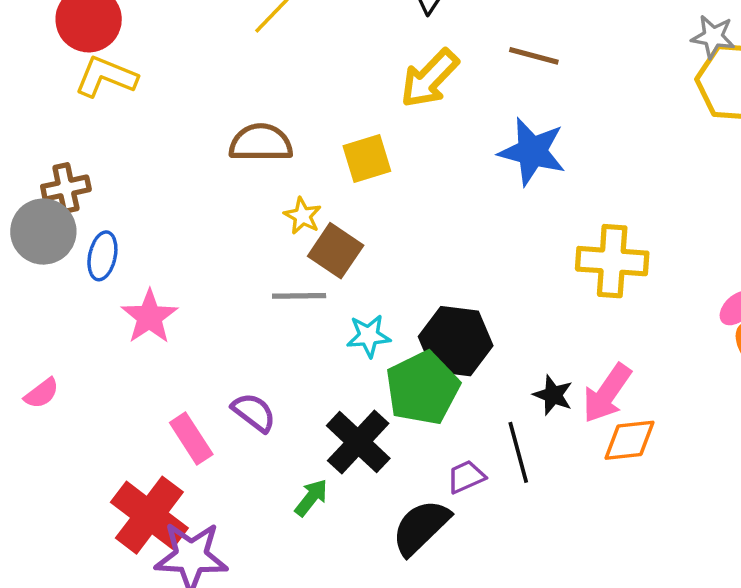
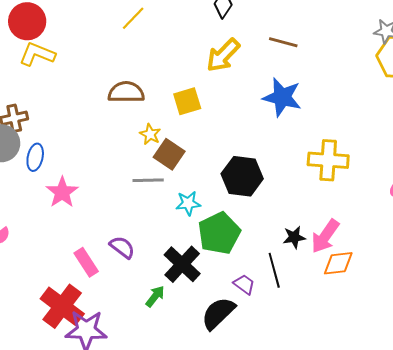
black hexagon: (456, 341) -> (242, 176), moved
black star: (553, 395) -> (294, 237), turned -30
purple trapezoid: (466, 477) -> (244, 284), turned 60

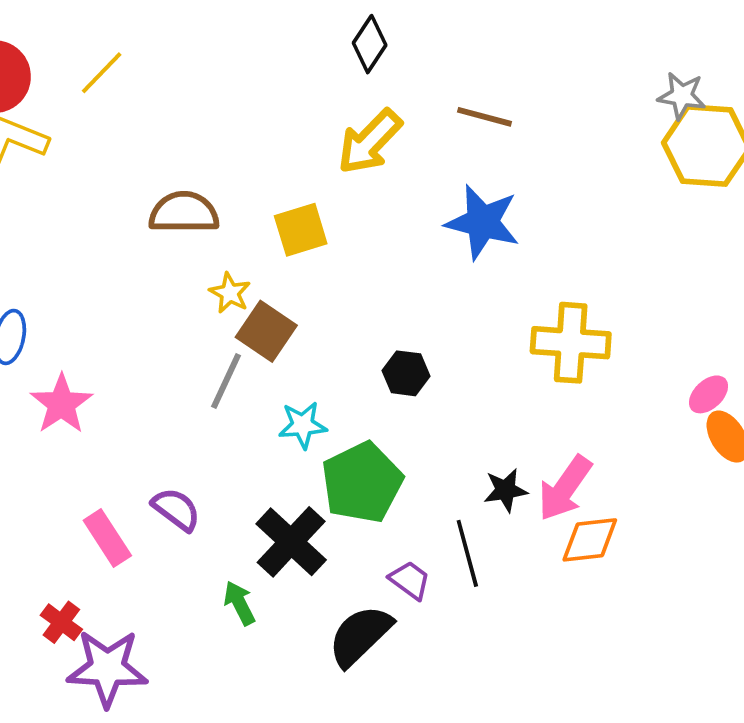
yellow line: (133, 18) -> (102, 73), moved
black hexagon: (242, 176) -> (406, 373), size x0.6
gray line: (148, 180) -> (226, 381), turned -64
green arrow: (155, 296) -> (239, 603), turned -65
red cross: (62, 306) -> (61, 622), size x0.5

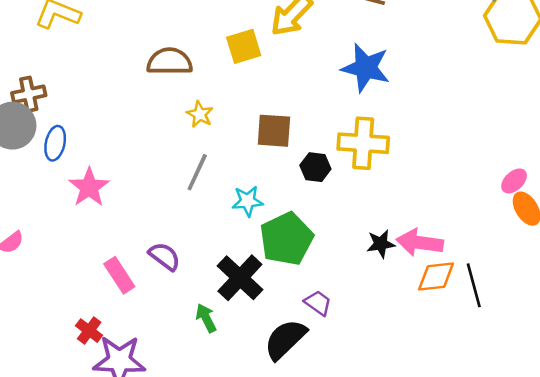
yellow square: (301, 230) -> (244, 46), moved
brown square: (266, 331) -> (274, 131), moved, turned -30
yellow cross: (571, 343) -> (363, 143), moved
pink arrow: (565, 488) -> (420, 243), turned 63
black line: (467, 553) -> (474, 285), moved

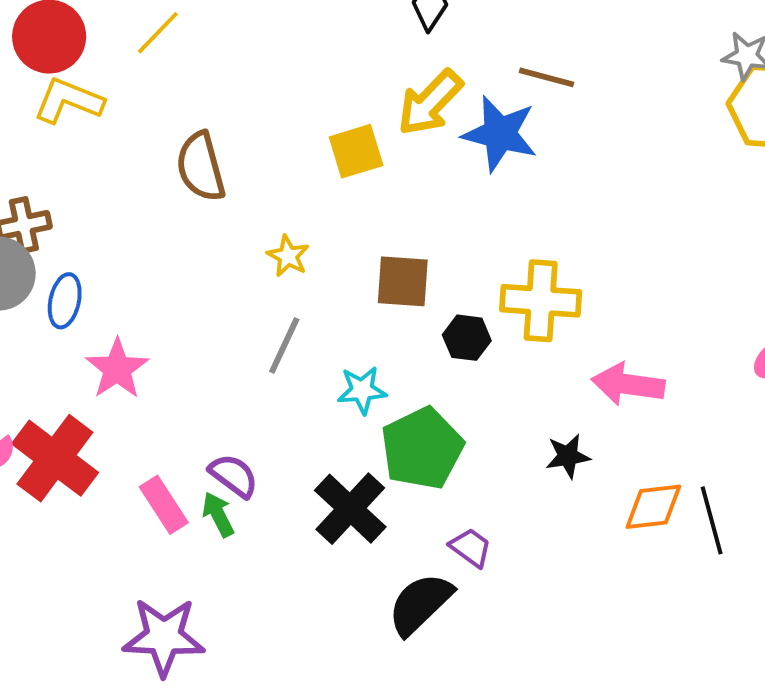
brown semicircle: (170, 62) -> (201, 167), moved, turned -105
blue star: (366, 68) -> (500, 134), moved
pink arrow: (420, 243) -> (628, 384), moved
green arrow: (206, 318) -> (218, 514), moved
red cross: (89, 331) -> (55, 458), moved, size x2.0

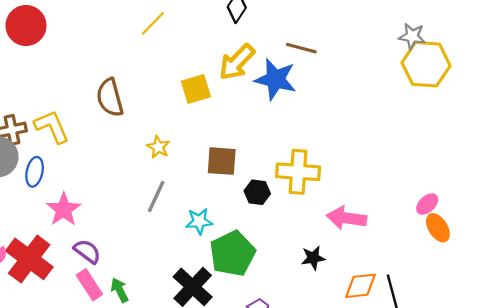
yellow line: (158, 33) -> (153, 23), moved
yellow L-shape: (69, 101) -> (52, 127), moved, turned 45
purple semicircle: (234, 476) -> (87, 251), moved

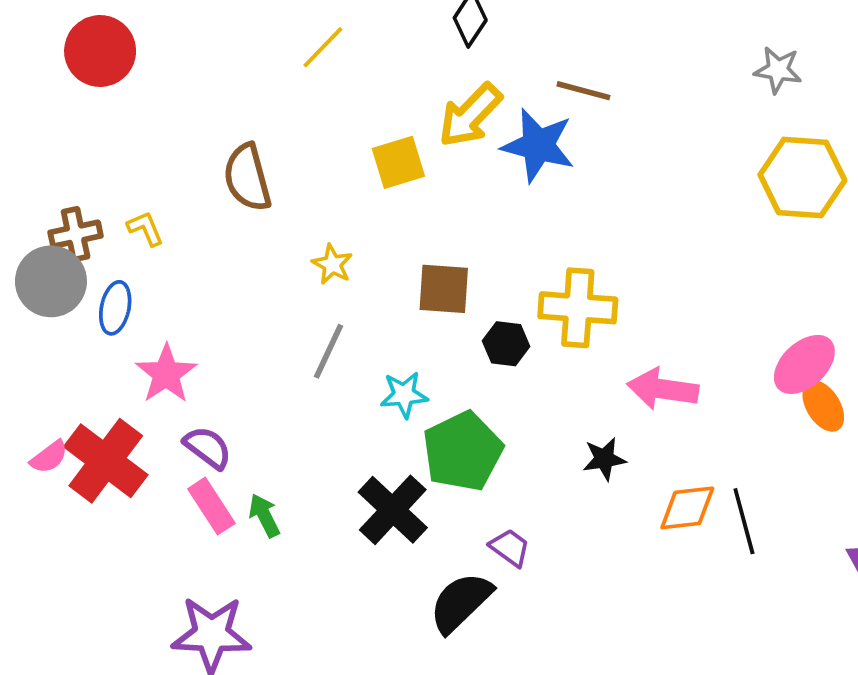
yellow hexagon: (426, 64) -> (802, 178), moved
yellow L-shape: (52, 127) -> (145, 228), size x0.6
pink ellipse: (427, 204) -> (804, 364), size x1.6

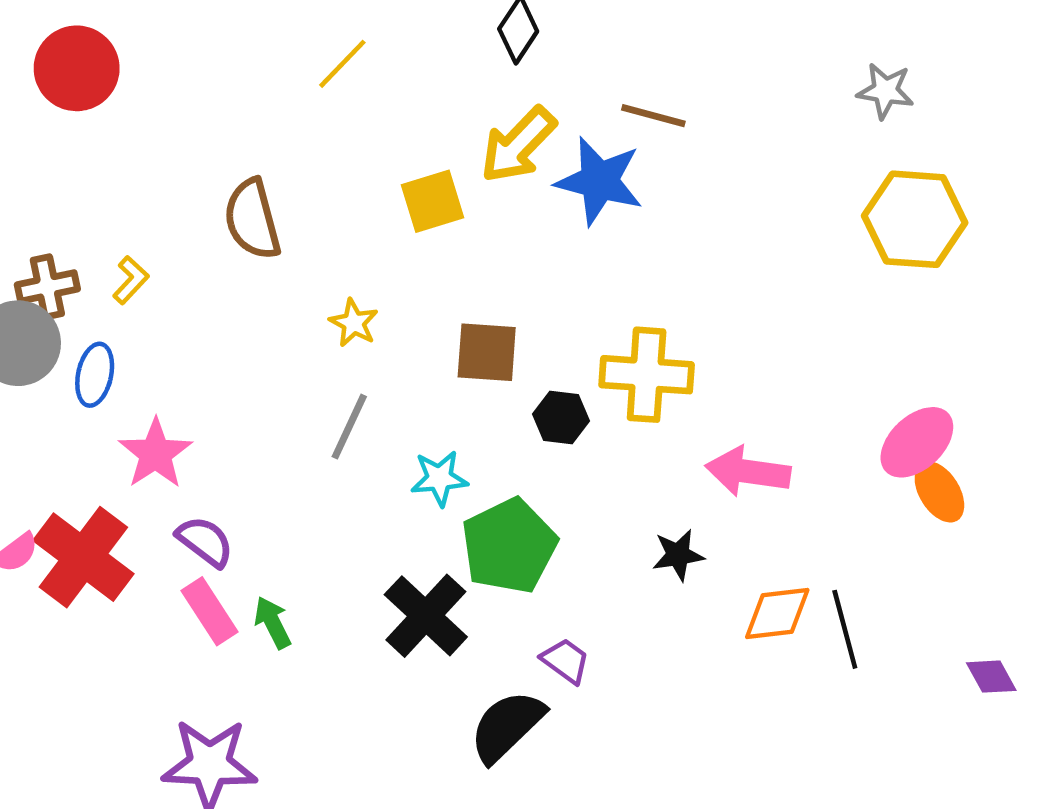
yellow L-shape: (145, 228) -> (131, 280), turned 66

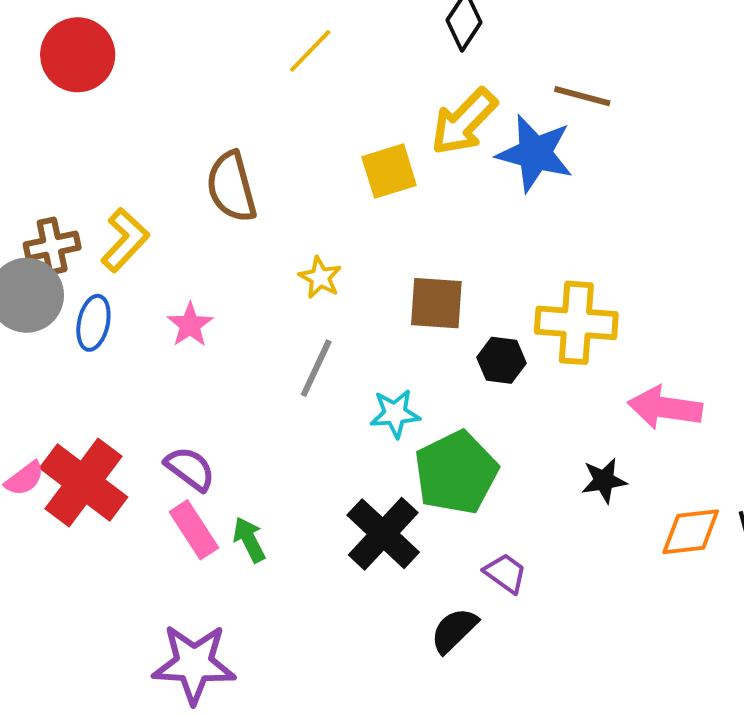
yellow L-shape: (131, 280) -> (125, 240), size x1.5
pink star: (155, 454) -> (190, 325), moved, size x0.7
black semicircle: (507, 726) -> (454, 630), size x0.7

